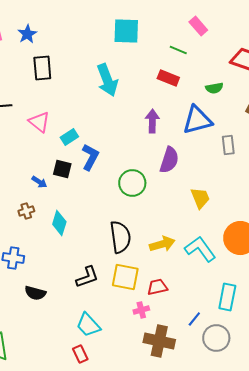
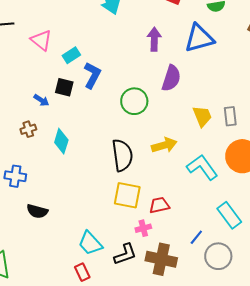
gray rectangle: (228, 145) -> (230, 116), moved
yellow arrow: (162, 244) -> (164, 145), moved
black L-shape: (87, 277) -> (125, 254), moved
cyan rectangle: (227, 297) -> (229, 215), turned -48

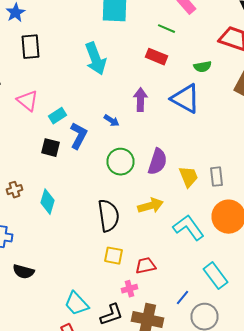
blue triangle: (199, 38) -> (186, 99), turned 44
purple semicircle: (171, 78) -> (158, 162), moved
blue arrow: (41, 100) -> (112, 121), moved
yellow square: (127, 195) -> (114, 256), size x0.7

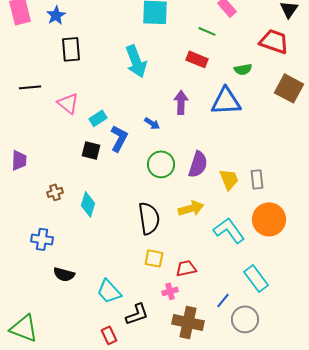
blue triangle: (186, 99) -> (226, 101), turned -32
cyan trapezoid: (76, 304) -> (109, 291), moved
black L-shape: (112, 315) -> (137, 314), moved

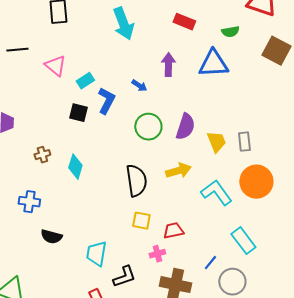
cyan trapezoid: (109, 291) -> (96, 254), turned 52

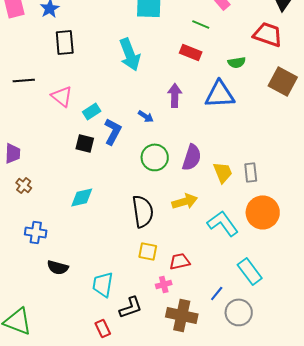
brown cross: (42, 155) -> (24, 185), moved, turned -35
cyan diamond: (75, 167) -> (82, 197), turned 60

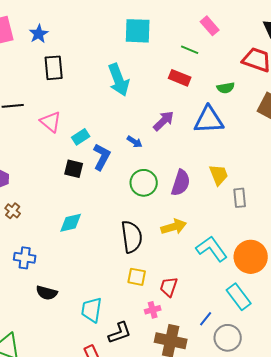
purple arrow: (175, 95) -> (164, 121), turned 45
yellow trapezoid: (223, 172) -> (219, 175), moved
orange circle: (263, 212) -> (251, 257), moved
red trapezoid: (180, 261) -> (169, 287), turned -60

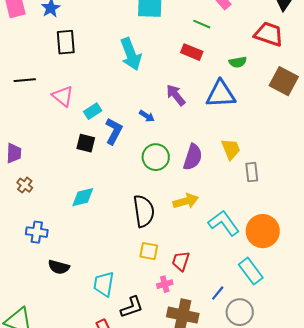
purple arrow: (164, 121) -> (176, 95), turned -85

